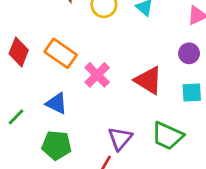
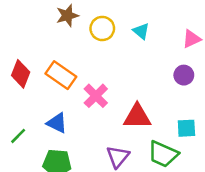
red triangle: (148, 80) -> (137, 117), moved, turned -32
cyan square: (192, 93) -> (186, 128), moved

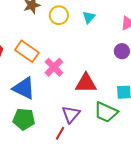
cyan triangle: (141, 31) -> (89, 17), turned 32
blue triangle: (57, 123) -> (24, 88), size x1.4

